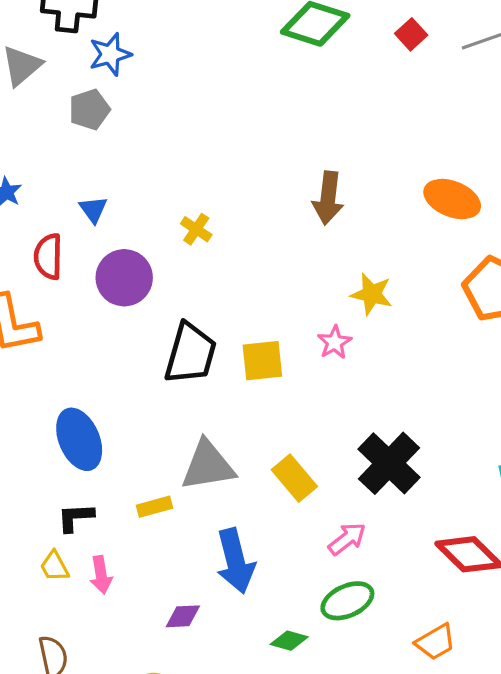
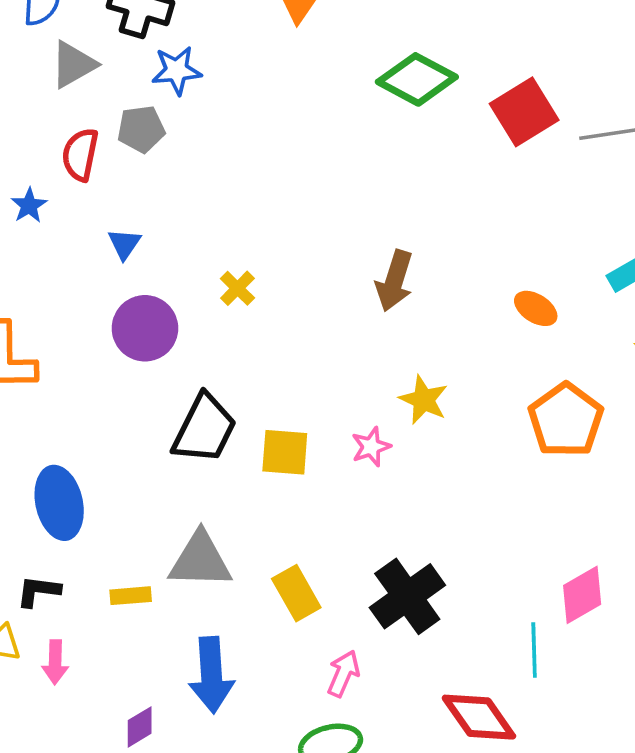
red square: (411, 34) -> (524, 112), size x1.8
orange ellipse: (452, 199) -> (536, 308), size x0.7
red semicircle: (48, 257) -> (80, 155), moved
pink arrow: (347, 539) -> (343, 673), turned -39
purple diamond: (183, 616) -> (140, 727), turned -39

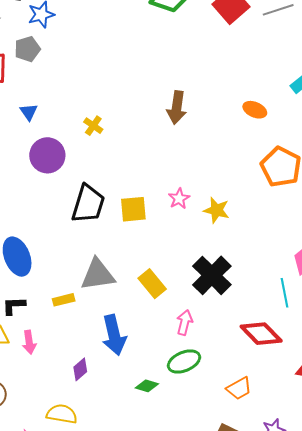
yellow star: (424, 400) -> (216, 210), moved

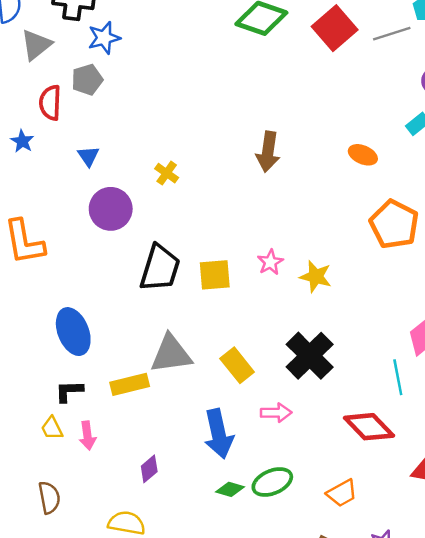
yellow rectangle: (64, 300) -> (130, 384), size x1.4
pink arrow: (185, 322) -> (276, 413), turned 75
blue arrow: (114, 335) -> (219, 434), moved
green ellipse: (184, 361) -> (272, 482), moved

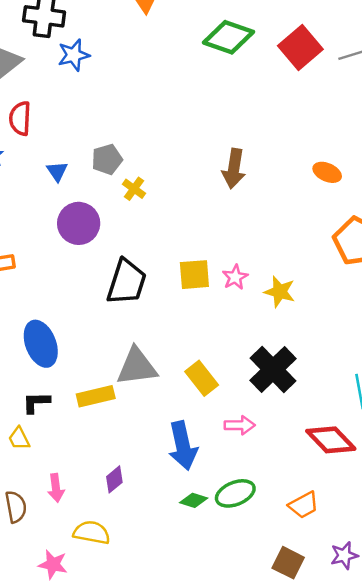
gray pentagon: (87, 80) -> (107, 159), moved
yellow square: (215, 275) -> (194, 275), moved
pink arrow: (87, 436) -> (56, 488), moved

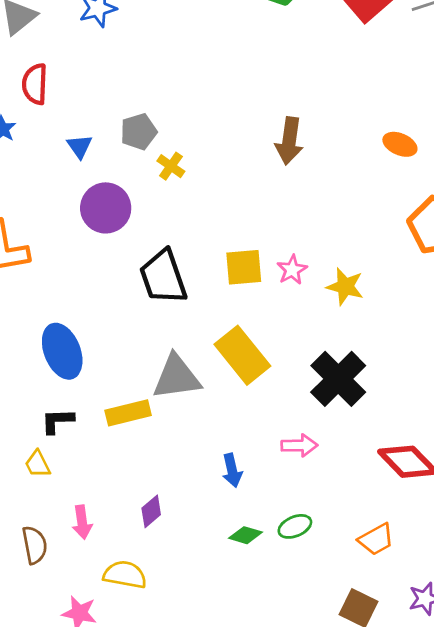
black trapezoid: (127, 282) -> (163, 277), turned 144
yellow rectangle: (202, 378) -> (242, 355), moved, size x1.4
blue arrow: (183, 446) -> (232, 470), size x0.6
green ellipse: (235, 493) -> (295, 526), size x0.7

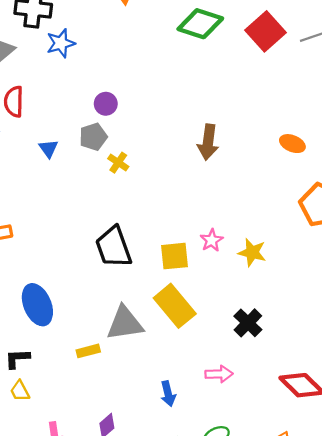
purple circle: (106, 208) -> (106, 104), moved, size x0.6
yellow square: (244, 267) -> (175, 256), moved
black cross: (338, 379) -> (248, 323), size x0.7
yellow rectangle: (128, 413) -> (88, 351), size x0.7
black L-shape: (57, 421) -> (17, 359), moved

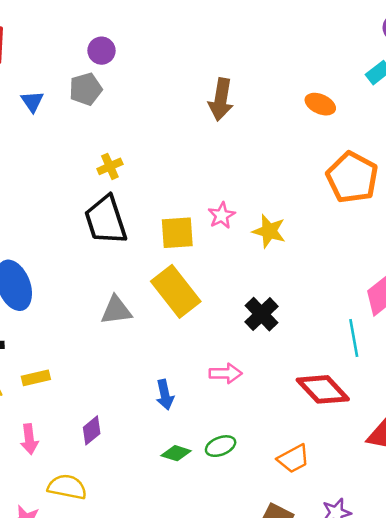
yellow cross: (118, 163) -> (110, 166), moved, turned 30
gray triangle: (125, 323) -> (116, 310), size x0.7
yellow rectangle: (88, 351) -> (36, 378), moved

